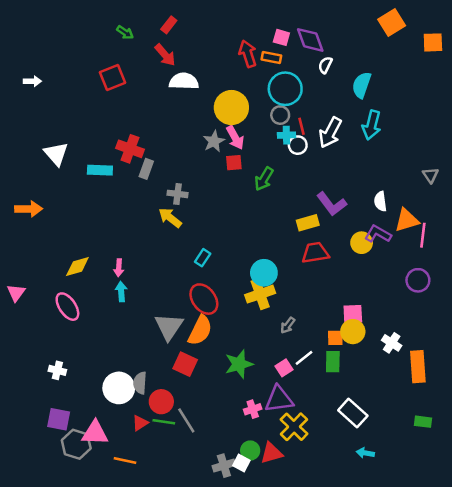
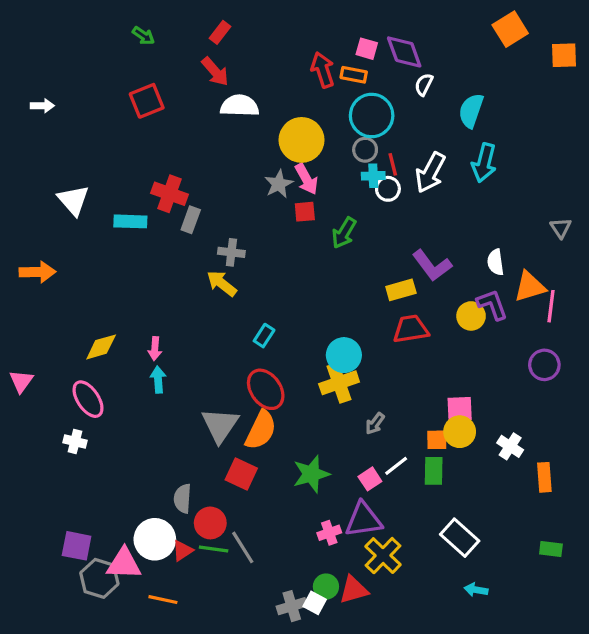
green arrow: (125, 32) -> (143, 36), moved
purple L-shape: (378, 234) -> (492, 305), turned 40
orange rectangle: (418, 367) -> (544, 477), size x0.7
white cross: (57, 370) -> (75, 441), moved
white circle: (119, 388) -> (155, 539), moved

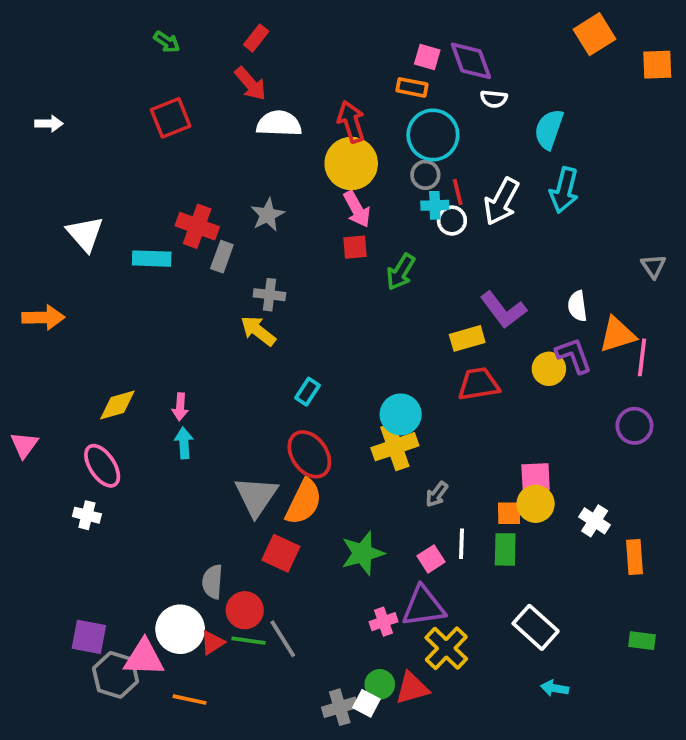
red arrow: (323, 70) -> (351, 122), moved
white semicircle: (424, 85) -> (494, 99), turned -110
gray star: (279, 184) -> (268, 215), moved
white line: (396, 466) -> (461, 544), turned -50

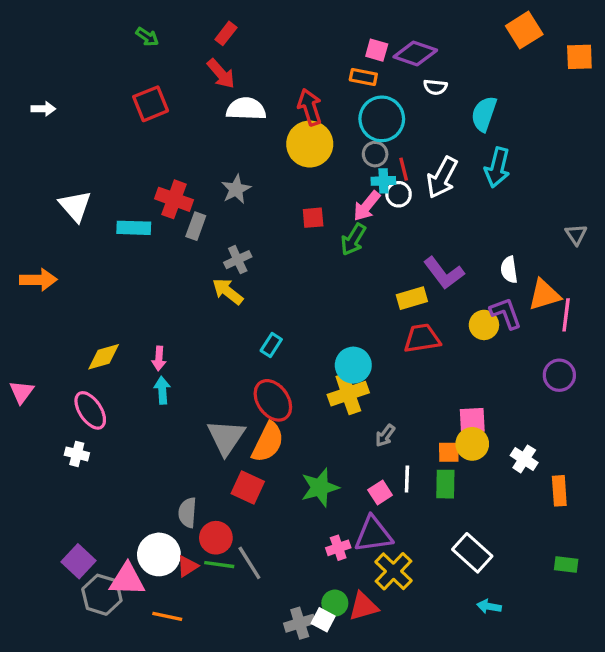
purple diamond: (471, 61) -> (415, 54), turned -51
pink arrow: (357, 209) -> (367, 206), moved, turned 68
gray cross: (269, 295) -> (238, 260), turned -32
purple square: (89, 637) -> (79, 561), turned 32

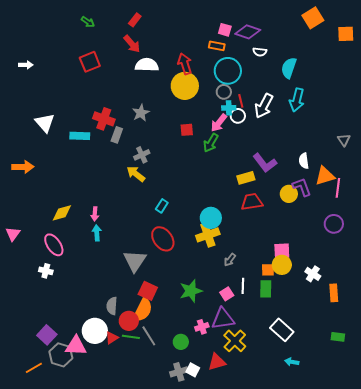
orange semicircle: (268, 442) -> (143, 310), moved
green circle: (335, 603) -> (181, 342), moved
orange line: (167, 616) -> (34, 368), moved, turned -42

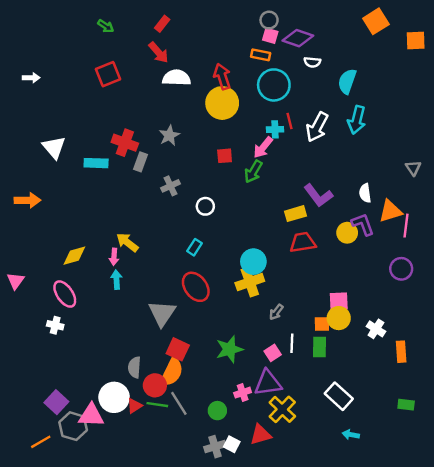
gray circle: (224, 92) -> (269, 20), moved
white circle: (238, 116) -> (205, 206), moved
yellow arrow: (136, 174) -> (127, 242), moved

